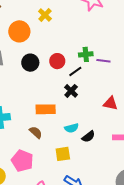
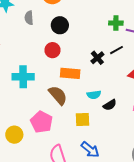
red circle: (57, 61) -> (52, 50), moved
black line: (75, 71) -> (117, 50), moved
brown semicircle: (36, 132) -> (58, 95), size x1.5

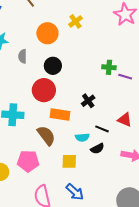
red circle: (52, 50) -> (44, 90), size x1.5
black line: (117, 50) -> (102, 129), moved, turned 48
pink pentagon: (41, 122) -> (28, 161), turned -30

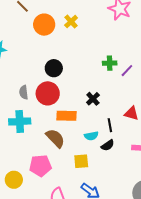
orange circle: (47, 33) -> (44, 25), moved
gray semicircle: (23, 56) -> (24, 92), moved
purple line: (125, 77) -> (127, 71), turned -56
black line: (102, 129) -> (110, 125), turned 64

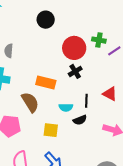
black circle: (54, 68) -> (46, 20), moved
red circle: (48, 93) -> (74, 48), moved

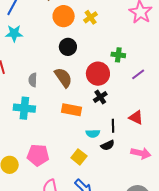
green cross: (99, 40) -> (118, 55), moved
brown semicircle: (30, 102) -> (63, 78), moved
yellow square: (51, 130) -> (79, 157), turned 35

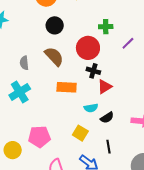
black cross: (100, 97) -> (93, 71), turned -32
cyan cross: (24, 108) -> (20, 92), turned -30
red triangle: (136, 117) -> (105, 87), moved, turned -49
black line: (113, 126) -> (109, 147), moved

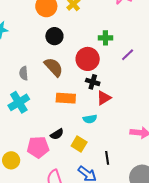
black semicircle: (107, 118) -> (57, 134), moved

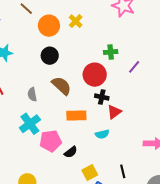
black circle: (54, 36) -> (50, 56), moved
yellow square: (79, 144) -> (90, 172), moved, turned 35
pink pentagon: (38, 147) -> (51, 141), moved

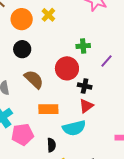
black cross: (102, 97) -> (85, 86), moved
cyan semicircle: (102, 134) -> (74, 128), size x1.6
black semicircle: (71, 152) -> (51, 145), moved, turned -56

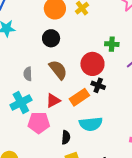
black cross: (85, 86) -> (98, 85), moved
red triangle: (86, 106) -> (53, 101), moved
orange rectangle: (48, 109) -> (79, 97), moved, turned -42

